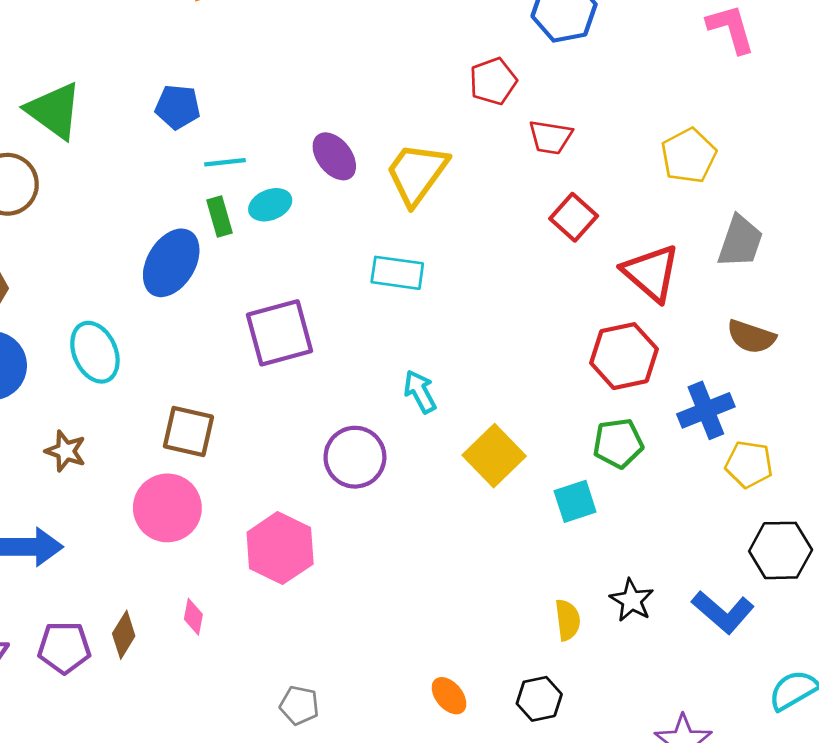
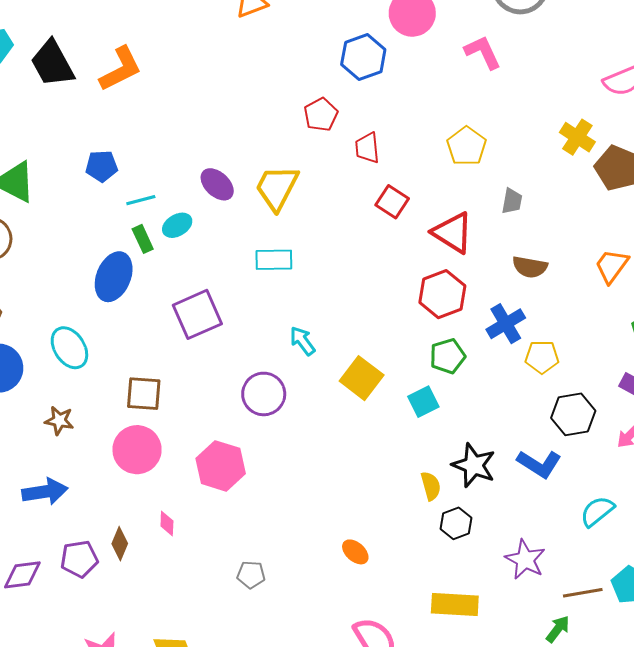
red trapezoid: (550, 137) -> (367, 148), turned 84
gray trapezoid: (740, 241) -> (512, 201), size x0.7
black star: (632, 600) -> (474, 465), size x1.4
black hexagon: (539, 699) -> (456, 523), moved

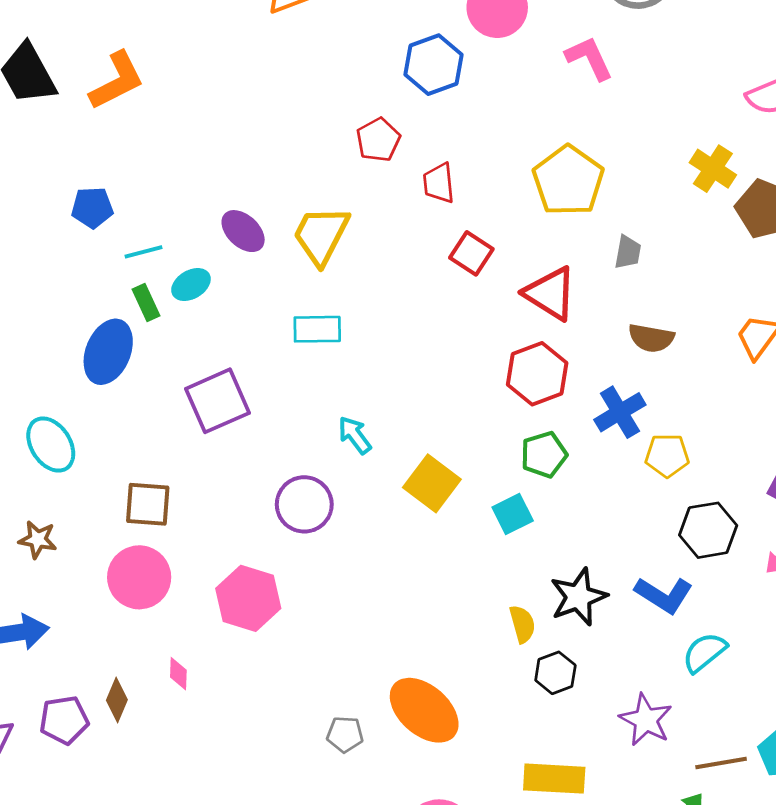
yellow pentagon: (467, 146) -> (568, 181), size x1.4
black star: (474, 465) -> (578, 597), turned 30
cyan semicircle: (597, 511) -> (704, 652), moved
orange ellipse: (355, 552) -> (424, 710), size x2.0
gray pentagon: (251, 575) -> (345, 734), moved

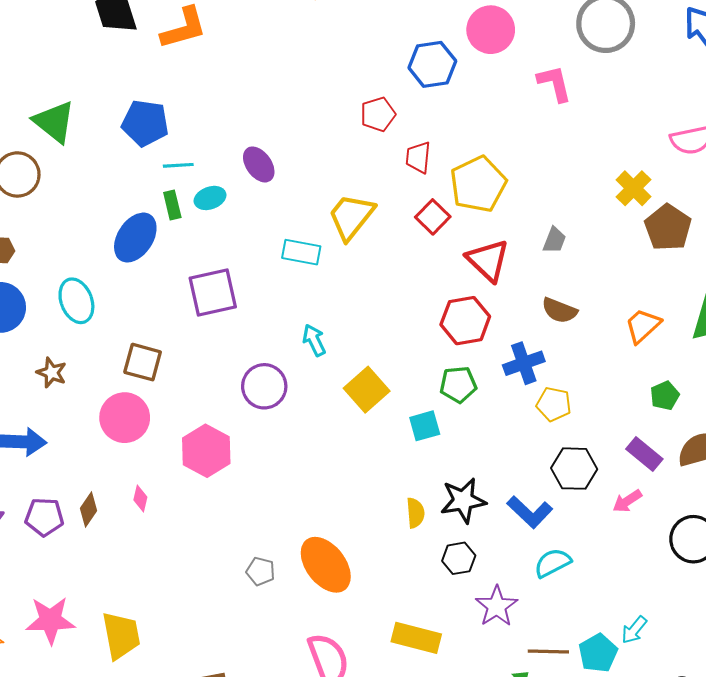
yellow pentagon: (568, 181) -> (478, 184), moved
blue pentagon: (92, 208) -> (145, 123), size x1.4
yellow trapezoid: (321, 235) -> (351, 217), moved
black hexagon: (555, 673) -> (459, 558), moved

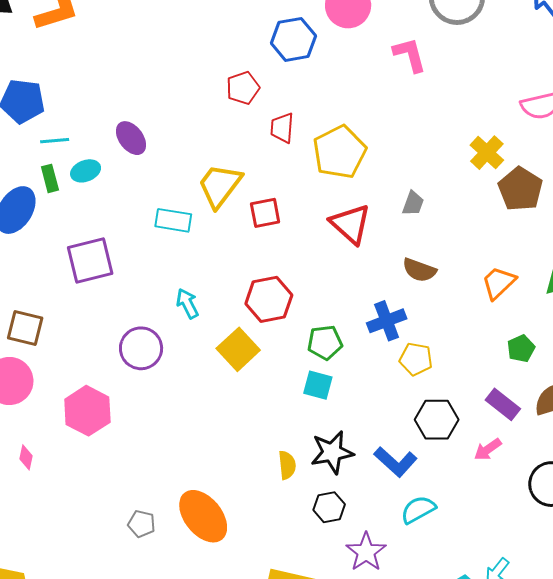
red square: (433, 217) -> (265, 213), moved, turned 36
red hexagon: (465, 321) -> (269, 299), moved
cyan square: (425, 426) -> (318, 385), moved, turned 32

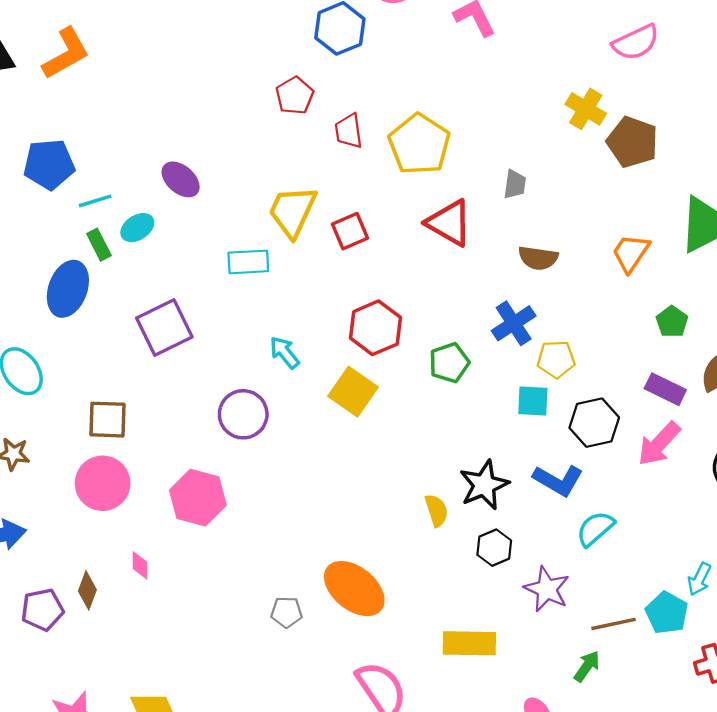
cyan square: (318, 385) -> (533, 401), moved
pink arrow: (488, 449) -> (659, 444), size x1.5

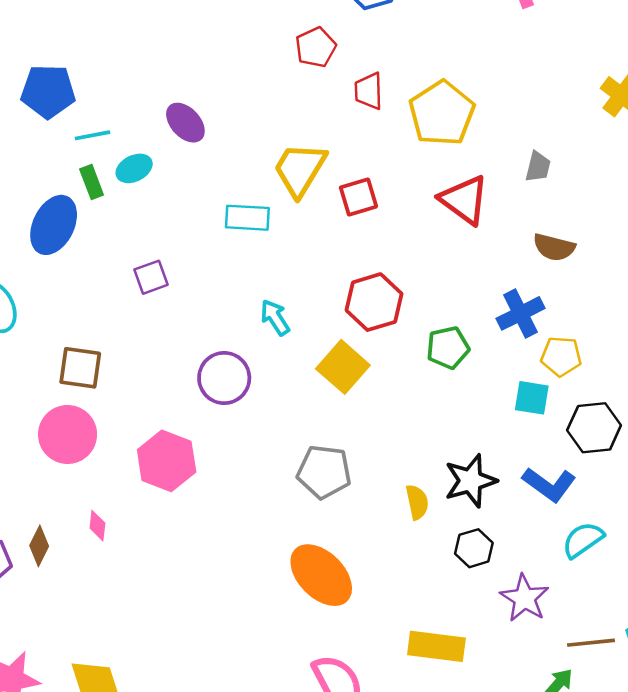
purple square: (164, 328) -> (151, 277), size x0.6
gray pentagon: (287, 612) -> (324, 472), moved, size x1.6

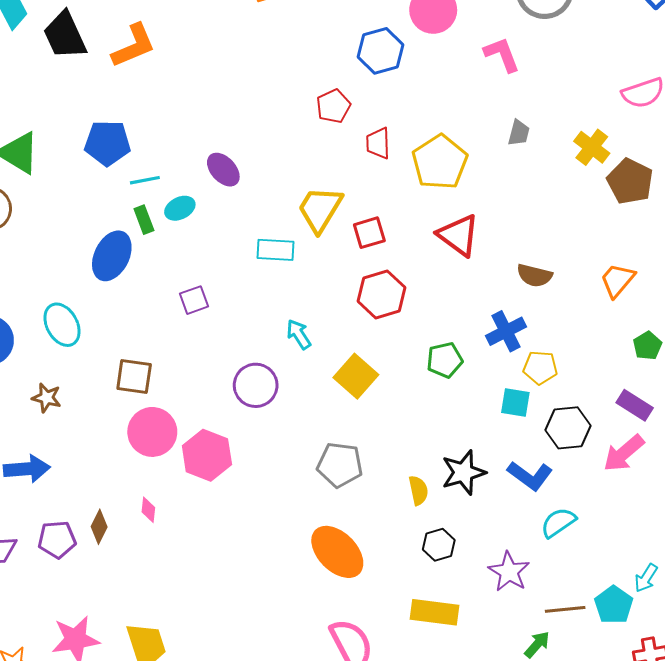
gray trapezoid: (538, 167) -> (519, 133), moved
red hexagon: (374, 302) -> (382, 294), moved
pink circle: (68, 434) -> (152, 432), moved
black hexagon: (474, 548) -> (439, 545), moved

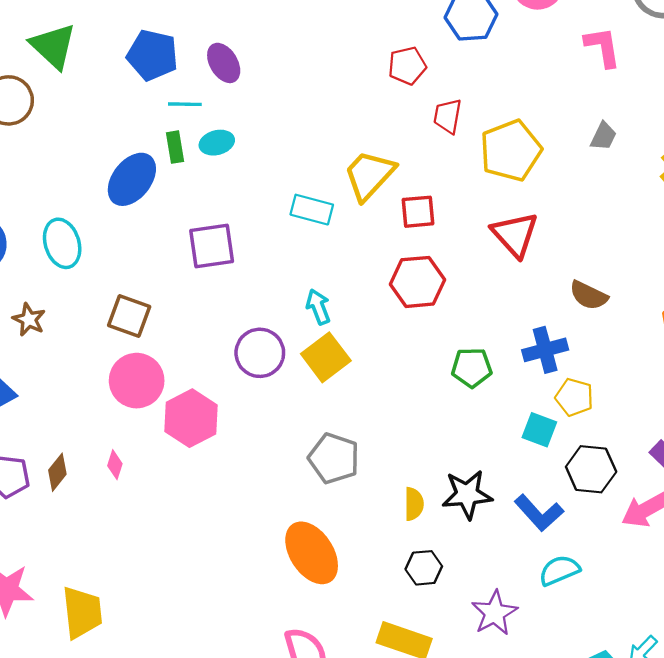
purple ellipse: (223, 170) -> (224, 63), moved
purple square: (194, 300) -> (212, 246), size x1.5
yellow square: (356, 376) -> (326, 357), moved

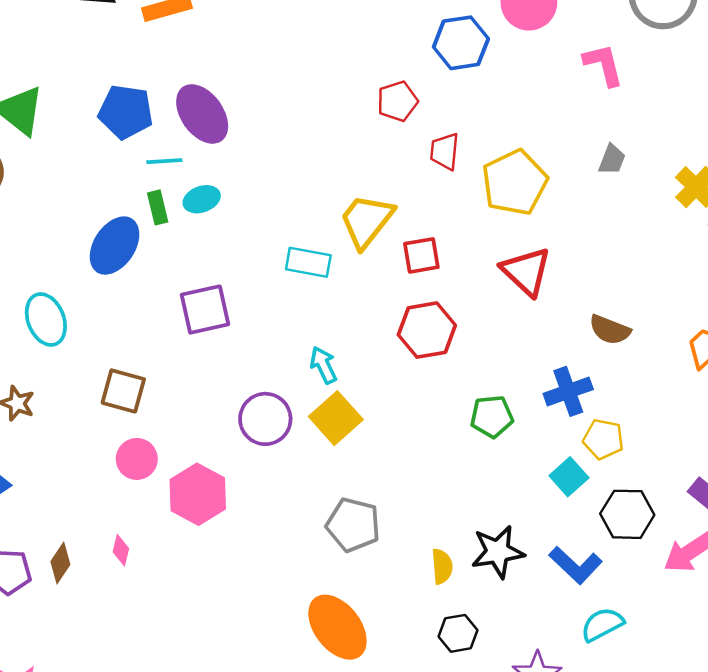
purple ellipse: (224, 63) -> (202, 114), size x1.4
pink circle: (137, 381) -> (137, 459), size x0.7
cyan square: (539, 430) -> (569, 477), turned 32

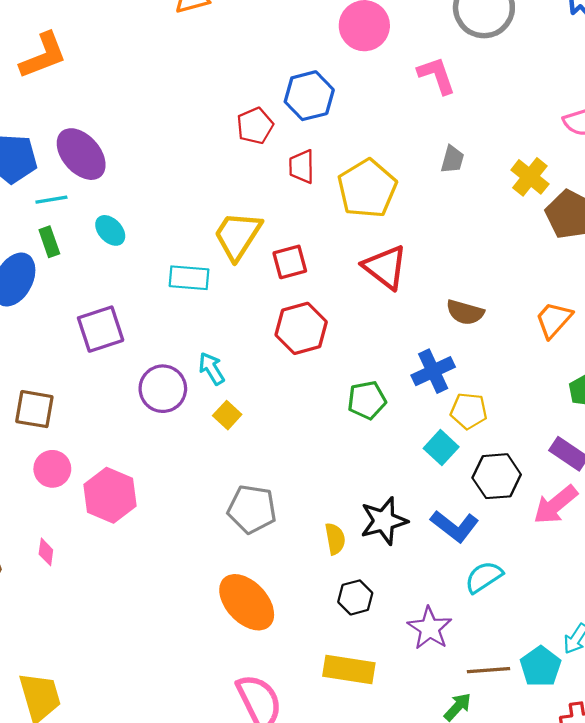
blue hexagon: (461, 43) -> (309, 96), moved
cyan ellipse: (202, 199) -> (110, 230), moved, turned 72
yellow square: (336, 418) -> (227, 415), size x0.6
purple circle: (265, 419) -> (163, 389), moved

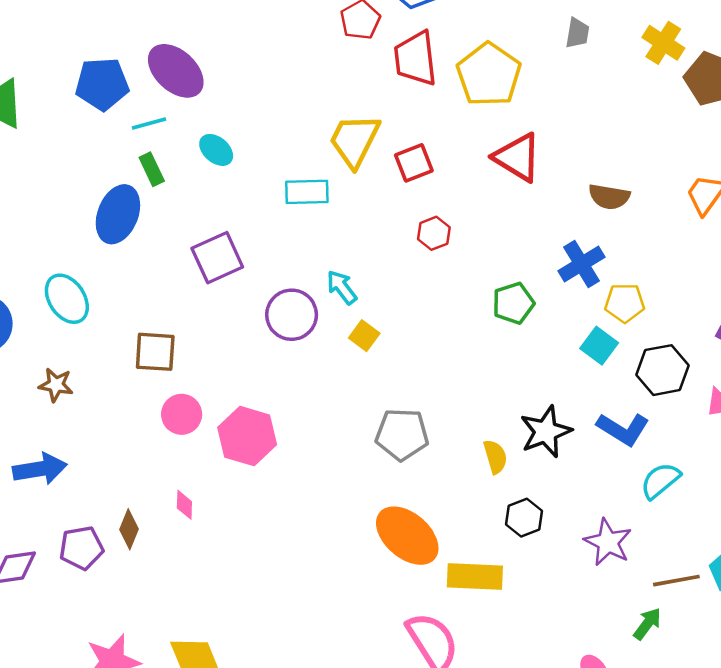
red trapezoid: (302, 167) -> (416, 58), size x1.5
red hexagon: (301, 328) -> (434, 233), size x0.6
yellow rectangle: (349, 669) -> (475, 576), moved

